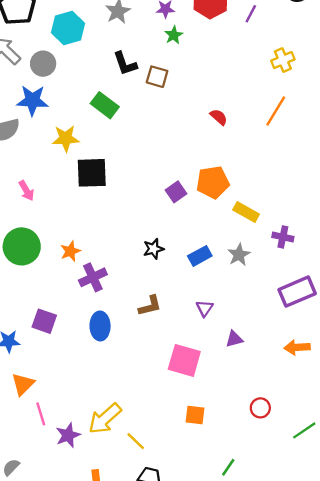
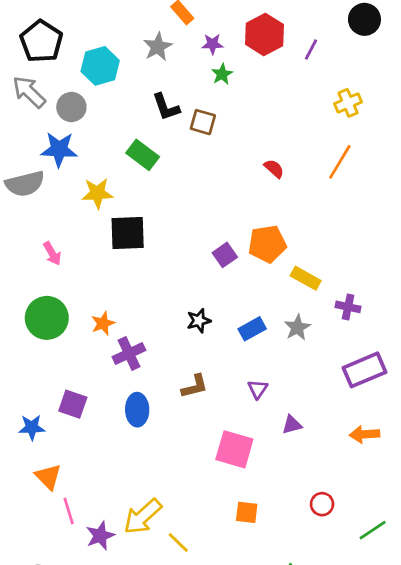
orange triangle: (23, 384) -> (48, 477), turned -30

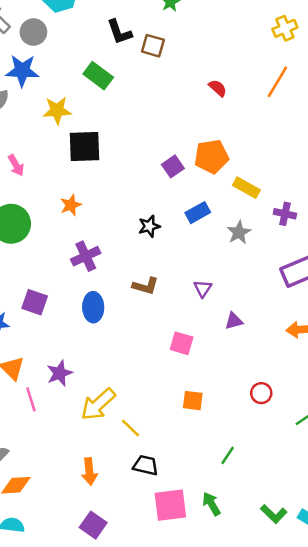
orange star: (103, 323) -> (71, 205), moved
blue rectangle: (252, 329) -> (198, 213), moved
brown L-shape: (195, 386) -> (145, 286), turned 30
pink square: (234, 449) -> (182, 343), size x0.7
purple star: (100, 536) -> (60, 373), moved

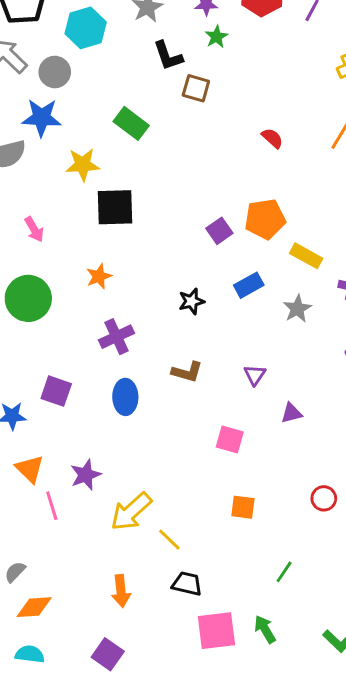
black L-shape: (119, 32) -> (168, 56), moved
purple square: (93, 525) -> (108, 654), moved

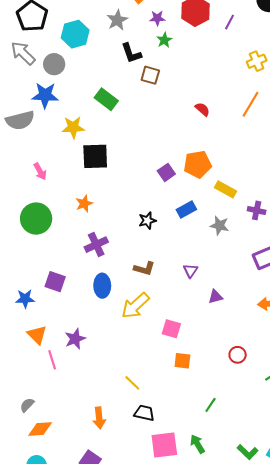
gray star: (297, 309) -> (219, 226), turned -30
pink square: (230, 440) -> (171, 329), moved
yellow arrow: (131, 512) -> (135, 306), moved

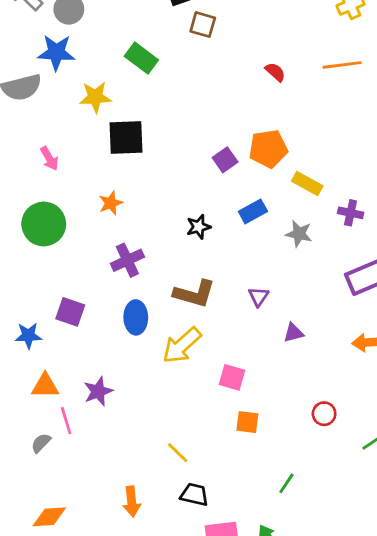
orange line: (251, 104) -> (342, 65), turned 52
brown L-shape: (144, 269) -> (194, 294), size x1.4
orange triangle: (37, 335) -> (45, 386), turned -45
gray semicircle: (27, 405) -> (41, 443), moved

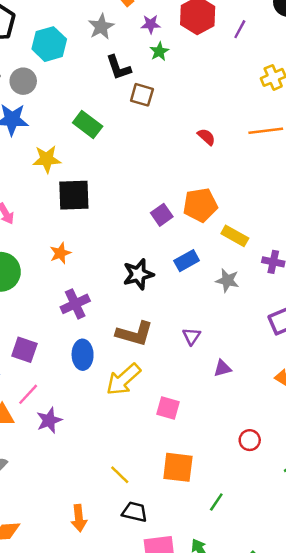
black star: (199, 227) -> (138, 274), size x1.4
pink line: (66, 421) -> (28, 394), moved, turned 60
orange square: (247, 422) -> (178, 467), moved, size x1.5

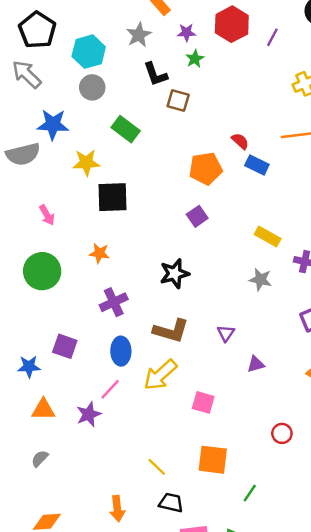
gray circle: (23, 81) -> (92, 87), moved
orange pentagon: (200, 205) -> (206, 169), moved
orange star: (60, 253) -> (99, 253), turned 30
blue rectangle: (187, 261) -> (257, 165), moved, turned 55
pink line: (28, 394) -> (110, 389), moved

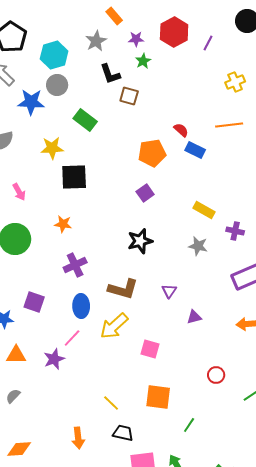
blue star: (53, 124) -> (31, 102), moved
black star: (175, 274) -> (140, 241), moved

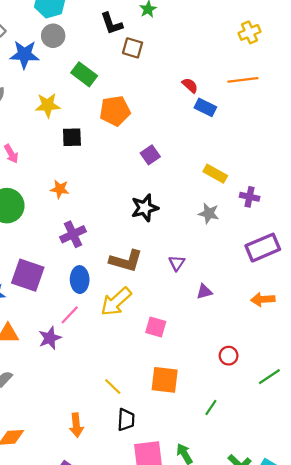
orange pentagon: (152, 153) -> (115, 111), moved
black square: (74, 177) -> (72, 137), size x0.7
purple square: (34, 302) -> (28, 275), size x1.4
green line: (189, 425) -> (211, 408), moved
black trapezoid: (123, 433) -> (126, 420), turned 80

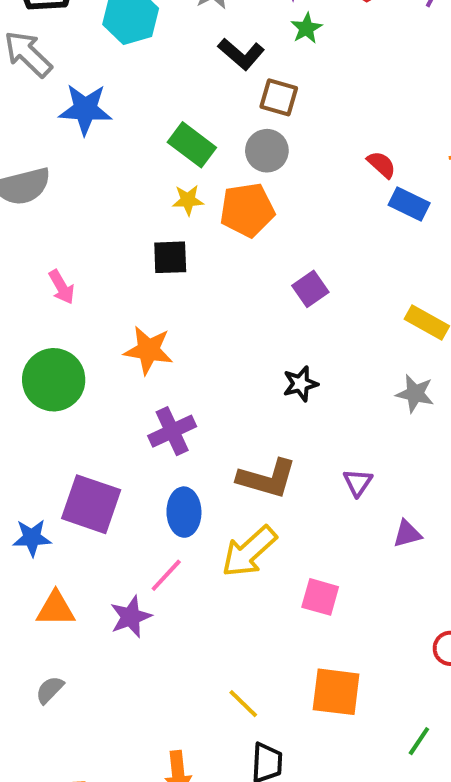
black L-shape: (112, 24) -> (241, 54), turned -30
gray circle: (53, 36) -> (267, 151), moved
yellow star: (48, 105) -> (188, 200), moved, size x0.7
orange star: (60, 189) -> (148, 350), size x1.4
black star: (145, 208) -> (300, 384), size x0.7

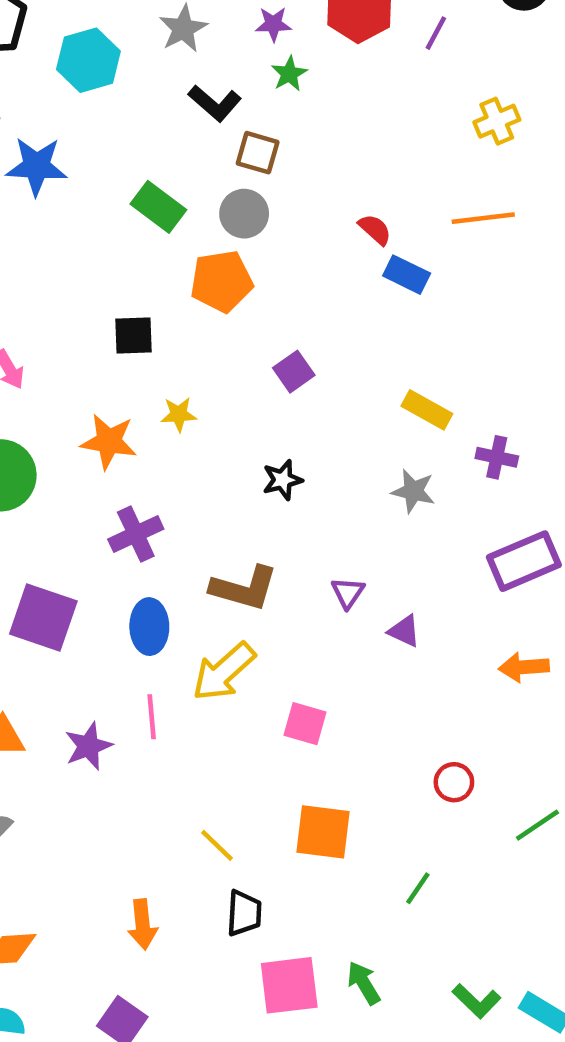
yellow star: (188, 200) -> (179, 414), moved
purple triangle: (407, 534) -> (404, 631), moved, turned 40
pink line: (166, 575) -> (152, 717), moved, turned -48

